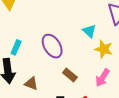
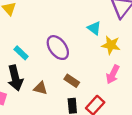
cyan rectangle: (16, 47) -> (21, 53), turned -64
brown rectangle: (70, 75) -> (72, 81), moved

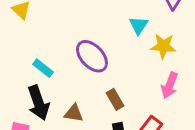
cyan triangle: (94, 28) -> (139, 25), turned 32
brown rectangle: (72, 81) -> (115, 99), turned 32

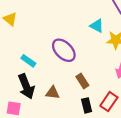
cyan triangle: (139, 25) -> (97, 26), turned -32

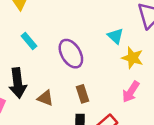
cyan rectangle: (28, 61) -> (29, 41), moved

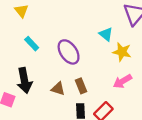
pink arrow: (131, 92) -> (122, 81), turned 30
brown triangle: (45, 98) -> (58, 89), moved

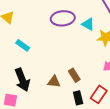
purple ellipse: (69, 52) -> (63, 18), moved, turned -50

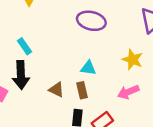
cyan triangle: (88, 24) -> (88, 68), moved, turned -40
cyan rectangle: (23, 45) -> (25, 46), moved

